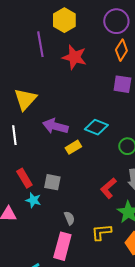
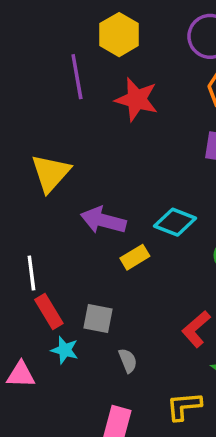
white line: (14, 135) -> (31, 273), moved
gray semicircle: (69, 218) -> (128, 361), moved

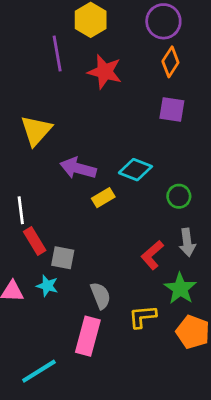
gray square: (98, 319) -> (63, 258), moved
cyan star: (65, 350) -> (47, 286), moved
gray semicircle: (128, 361) -> (100, 296), moved, size x1.4

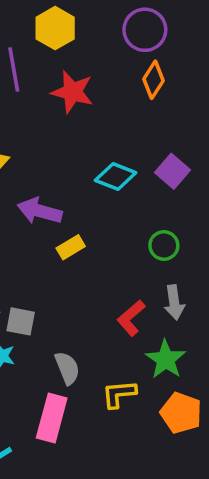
purple square: (172, 109) -> (172, 171), moved, turned 32
cyan diamond: (135, 170) -> (116, 176), moved

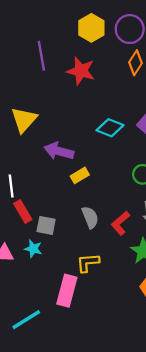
yellow hexagon: (55, 28) -> (91, 28), moved
gray semicircle: (67, 368) -> (90, 217), moved
yellow L-shape: (119, 394) -> (88, 263), moved

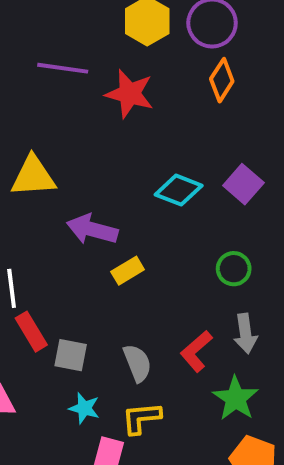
purple line: (41, 56) -> (63, 68), turned -72
yellow triangle: (24, 120) -> (33, 176), turned 44
gray semicircle: (90, 217) -> (137, 363), moved
cyan star: (33, 249) -> (84, 408), moved

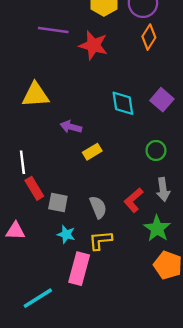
cyan diamond: (179, 190) -> (123, 103), turned 60
purple arrow: (92, 229) -> (71, 127), size x0.7

